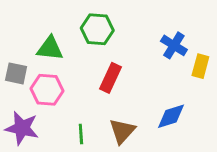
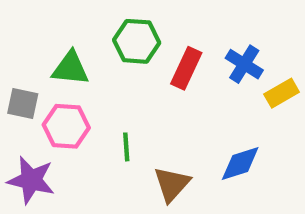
yellow rectangle: (200, 66) -> (282, 93), turned 45
red rectangle: (110, 78) -> (186, 68), moved
green line: (81, 134) -> (126, 147), moved

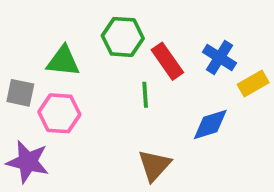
red rectangle: (186, 68) -> (167, 61), turned -60
green line: (126, 147) -> (145, 95), moved
blue diamond: (240, 163) -> (210, 124), moved

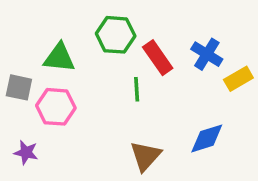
blue diamond: (210, 124) -> (207, 138), moved
purple star: (28, 162) -> (26, 152), size x0.6

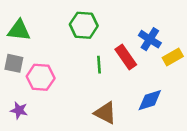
green triangle: (59, 58) -> (19, 30), moved
red rectangle: (158, 58) -> (126, 57), moved
brown triangle: (145, 156) -> (105, 113), turned -45

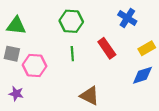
blue cross: (150, 39) -> (127, 18), moved
green line: (99, 65) -> (72, 54), moved
blue diamond: (150, 100) -> (142, 75), moved

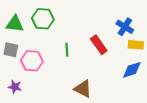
blue cross: (127, 18) -> (125, 27), moved
green hexagon: (71, 21) -> (43, 19), moved
yellow rectangle: (147, 48) -> (136, 45), turned 35

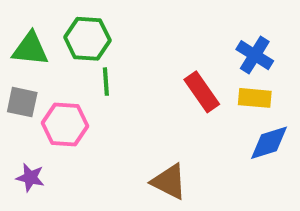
yellow rectangle: (136, 45) -> (255, 98), moved
green line: (67, 50) -> (106, 82), moved

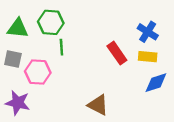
purple star: (30, 178) -> (18, 103), size x1.5

